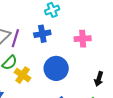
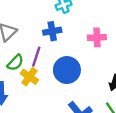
purple line: (15, 38) -> (36, 57), moved

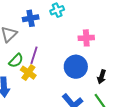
blue cross: (52, 31) -> (31, 18), moved
blue circle: (67, 70) -> (76, 67), moved

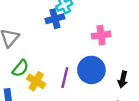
blue cross: (31, 18) -> (55, 19), moved
purple line: (34, 55) -> (65, 77), moved

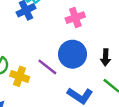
purple line: (65, 77) -> (47, 67), turned -54

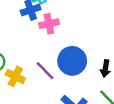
pink cross: (75, 18) -> (49, 24), moved

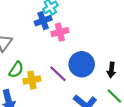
yellow cross: (15, 76) -> (32, 80), turned -35

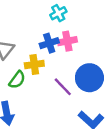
blue cross: (43, 21) -> (49, 43), moved
yellow cross: (32, 80) -> (34, 65), moved

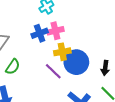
yellow cross: (34, 65) -> (62, 52), moved

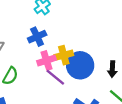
pink cross: (55, 31) -> (47, 60), moved

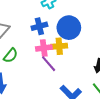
blue circle: (80, 65) -> (69, 28), moved

